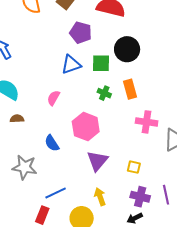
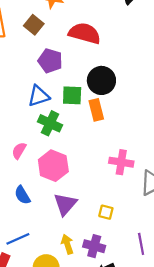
orange rectangle: (130, 89) -> (96, 110), moved
green cross: (104, 93) -> (50, 123), moved, size x1.5
pink semicircle: (53, 98) -> (19, 151), moved
blue semicircle: (52, 143) -> (22, 195), moved
purple cross: (140, 197) -> (94, 246), moved

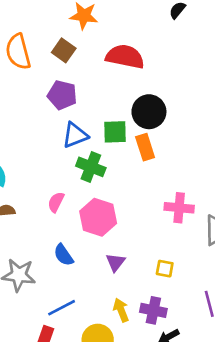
purple pentagon: (50, 61) -> (62, 95), moved
purple triangle: (65, 204) -> (115, 262), size x0.7

